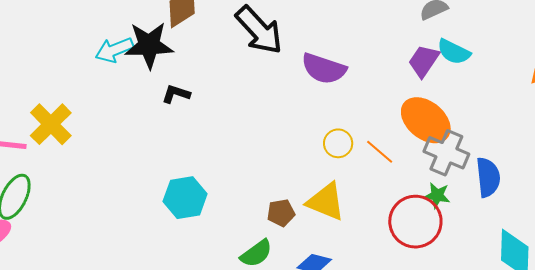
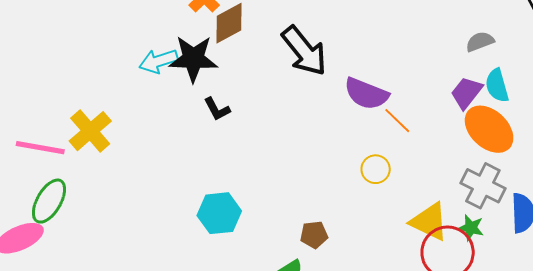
cyan semicircle: (454, 52) -> (497, 86), turned 44
black L-shape: (176, 94) -> (217, 109), turned -140
orange ellipse: (426, 120) -> (489, 129), moved
orange line: (380, 152) -> (397, 121), moved
yellow triangle: (326, 202) -> (429, 222), moved

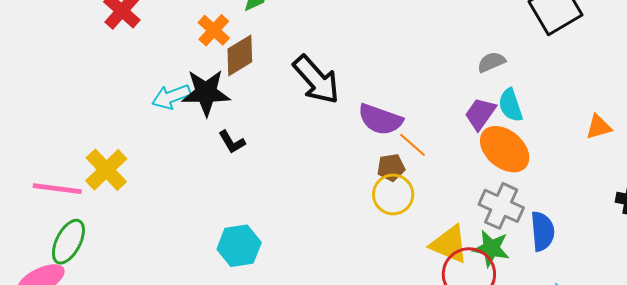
yellow circle: (376, 169) -> (393, 194), size x1.4
green star: (471, 228) -> (491, 248), size x1.4
brown pentagon: (314, 235) -> (391, 168), moved

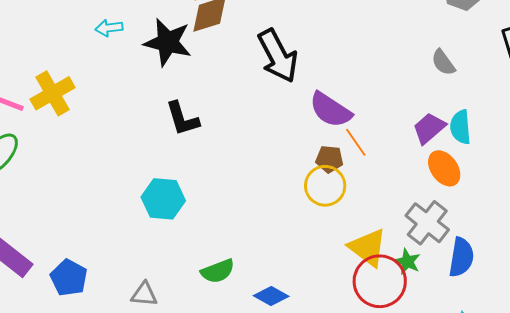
gray semicircle: (491, 62) -> (443, 62), moved, turned -116
cyan arrow: (171, 97) -> (109, 28), moved, size x0.7
black L-shape: (232, 142) -> (182, 119), moved, size x1.4
orange ellipse: (505, 149) -> (444, 168), size x0.7
green star: (491, 248) -> (407, 262), size x0.7

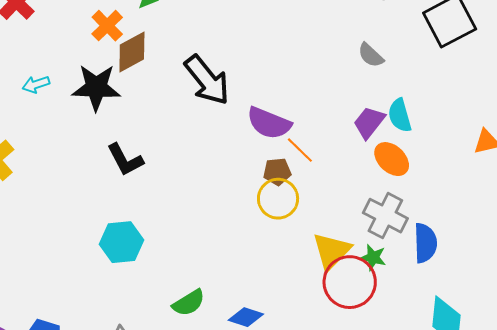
yellow triangle: (368, 248) -> (332, 251), turned 48

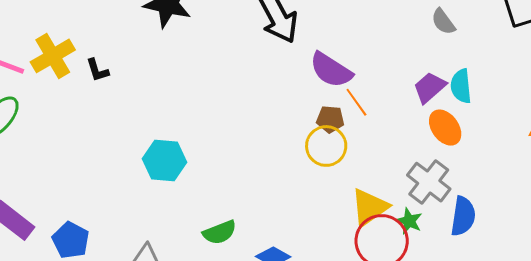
black L-shape: (125, 160) -> (97, 70), moved, size x0.7

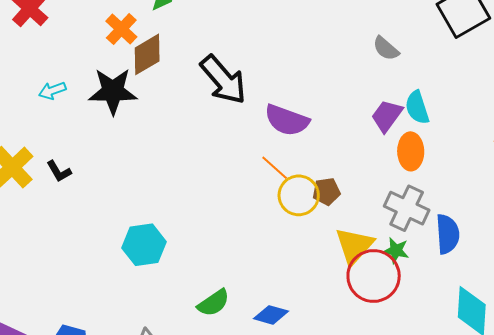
orange line: (356, 102) -> (275, 168), moved
brown pentagon: (330, 119) -> (326, 191), moved
orange ellipse: (445, 128) -> (411, 151), turned 48

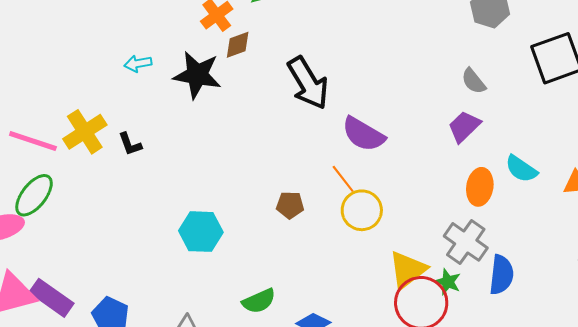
brown diamond: (147, 54) -> (238, 45), size x0.7
cyan semicircle: (417, 108) -> (521, 169), moved, turned -48
purple trapezoid: (387, 116) -> (464, 127), moved
brown pentagon: (326, 191) -> (290, 205), moved

